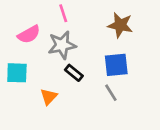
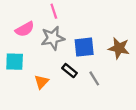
brown star: (120, 25) -> (119, 48), moved
blue square: (116, 65) -> (84, 47), moved
black rectangle: (74, 73) -> (70, 71), moved

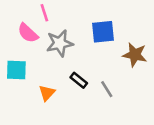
pink line: (54, 11) -> (44, 13), moved
pink semicircle: (25, 29) -> (28, 33), turned 72
blue square: (84, 47) -> (103, 32), moved

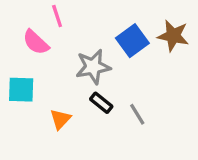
blue square: (103, 32) -> (132, 41), turned -30
gray star: (60, 43) -> (93, 67), moved
brown star: (135, 55) -> (173, 36), moved

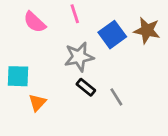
pink line: (57, 16) -> (75, 14), moved
pink semicircle: (36, 42) -> (35, 22), moved
orange triangle: (60, 119) -> (37, 103), moved

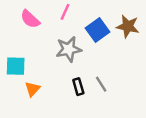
pink line: (75, 14) -> (65, 12), turned 42
black rectangle: (86, 87) -> (78, 87), moved, turned 35

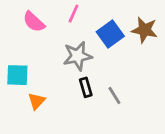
black rectangle: (78, 87) -> (86, 87), moved

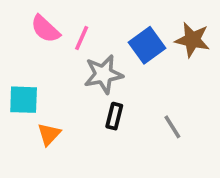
pink line: (73, 14) -> (82, 38), moved
black rectangle: (86, 87) -> (114, 116), turned 30
gray line: (114, 96) -> (172, 127), moved

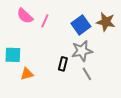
gray star: (103, 74) -> (82, 51), moved
gray line: (172, 127) -> (87, 74), moved
orange triangle: (49, 134) -> (27, 74), turned 32

